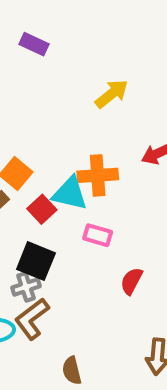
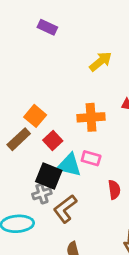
cyan triangle: (70, 193) -> (69, 165), moved
red semicircle: (132, 281) -> (114, 190), turned 144
brown L-shape: (32, 319) -> (65, 209), moved

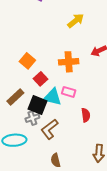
brown rectangle: (19, 139) -> (15, 97), moved

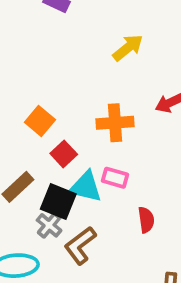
gray cross: (32, 118) -> (49, 225), turned -32

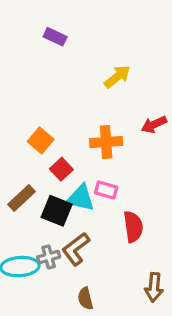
red semicircle: (146, 220) -> (133, 227), size x1.4
gray cross: (49, 225) -> (49, 257), moved, turned 35

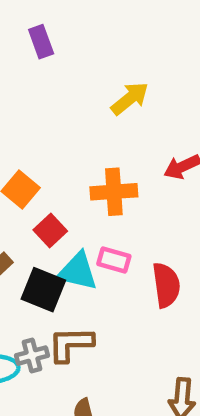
purple rectangle: (55, 37) -> (41, 42), turned 45
red semicircle: (133, 227) -> (166, 285), moved
brown L-shape: (76, 249) -> (71, 344), turned 36

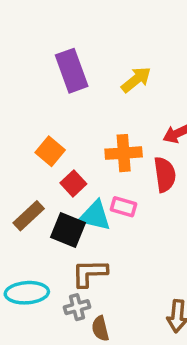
purple rectangle: (41, 42) -> (72, 71), moved, size x1.6
red semicircle: (166, 285) -> (165, 175), moved
gray cross: (32, 356) -> (77, 307), moved

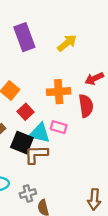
brown L-shape: (90, 273) -> (36, 154), moved

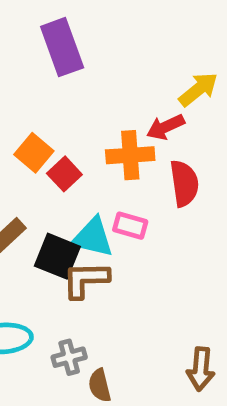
yellow arrow: (67, 43) -> (198, 89), moved
red arrow: (94, 79) -> (165, 127), moved
red square: (25, 112) -> (64, 174), moved

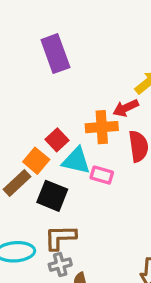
orange square: (34, 153) -> (36, 161), moved
cyan triangle: (93, 237) -> (76, 161), moved
brown L-shape: (86, 280) -> (60, 237), moved

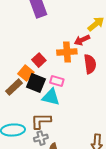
cyan triangle: (76, 161) -> (51, 97), moved
pink rectangle: (102, 175) -> (57, 81), moved
black square: (52, 196) -> (36, 83), moved

